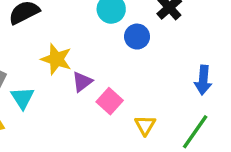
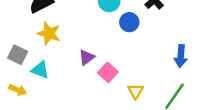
yellow star: (56, 59) -> (49, 33), moved
cyan triangle: (22, 98) -> (40, 70), turned -36

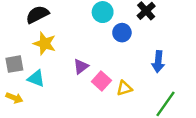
gray square: (18, 55) -> (14, 64), turned -36
blue arrow: (181, 56) -> (158, 62), moved
yellow triangle: (136, 91) -> (124, 88), moved, turned 42

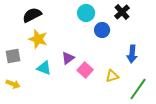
cyan triangle: (36, 79) -> (44, 68), moved
yellow triangle: (124, 88) -> (112, 76), moved

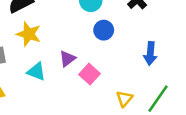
blue circle: (102, 30) -> (104, 30), moved
yellow triangle: (112, 76) -> (124, 99), moved, turned -32

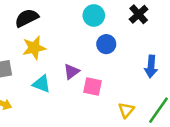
yellow star: (29, 34) -> (34, 48), turned -30
pink square: (89, 74) -> (93, 86), turned -30

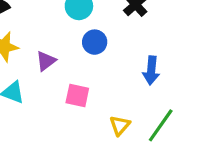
purple triangle: (71, 71) -> (46, 61), moved

